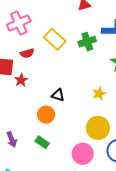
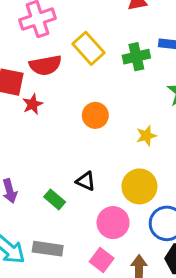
red semicircle: (27, 53) -> (45, 65), size x1.5
black triangle: (58, 95) -> (86, 181), moved
orange circle: (46, 115) -> (95, 115), moved

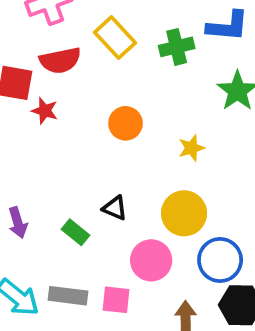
red star: (33, 104) -> (45, 111), turned -30
pink square: (102, 260) -> (116, 300), moved, turned -30

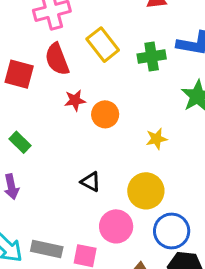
red semicircle: (60, 60) -> (57, 59), turned 76
red star: (45, 111) -> (75, 100), moved, turned -30
green rectangle: (76, 232) -> (20, 142), moved

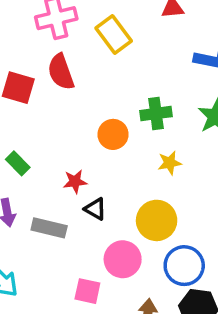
yellow rectangle: (103, 45) -> (114, 34), moved
green cross: (152, 57) -> (156, 114), moved
red star: (75, 100) -> (75, 182), moved
gray rectangle: (47, 249) -> (49, 228), moved

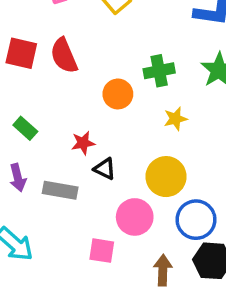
red semicircle: (61, 72) -> (64, 56), moved

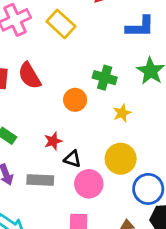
green cross: (159, 71) -> (105, 78), turned 35
pink circle: (135, 217) -> (89, 184), moved

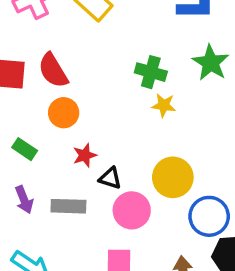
orange circle: (75, 100) -> (64, 113), moved
yellow star: (122, 113) -> (164, 105), moved, turned 30

